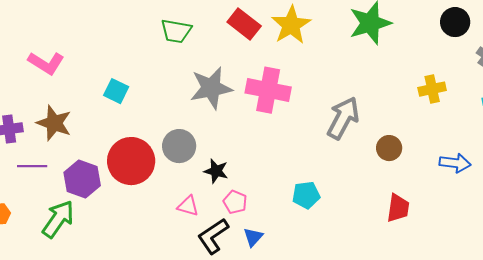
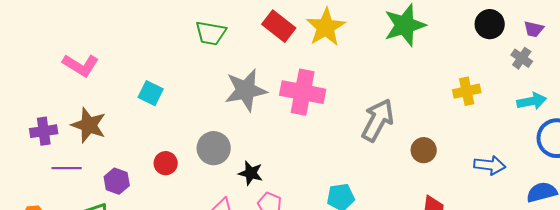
red circle: (131, 161) -> (166, 163), size x0.5
purple hexagon: (82, 179) -> (117, 181), size x0.7

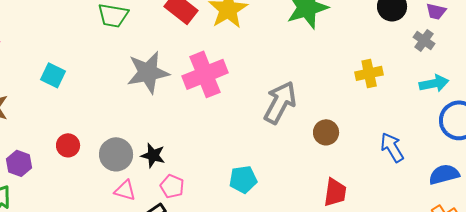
pink cross: (303, 92) -> (205, 74), turned -33
gray circle: (214, 148) -> (116, 154), moved
blue arrow: (490, 165) -> (392, 147), turned -128

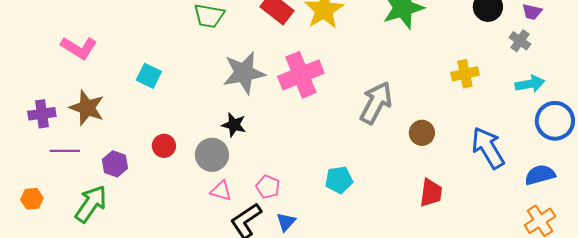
blue arrow: (392, 147) -> (488, 148), size x1.4
black star: (153, 155) -> (234, 125), moved

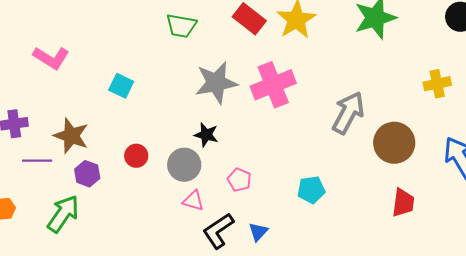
brown star: (87, 108) -> (71, 136), moved
brown circle: (422, 133) -> (394, 143), size x1.6
pink pentagon: (268, 187) -> (239, 180), moved

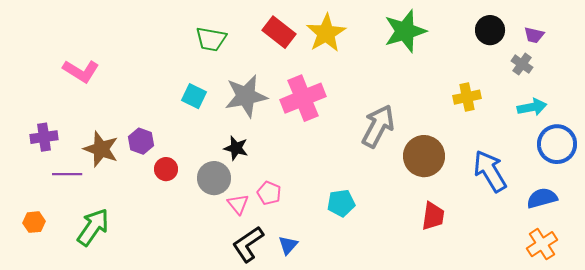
cyan square: (121, 86) -> (194, 96), moved
purple hexagon: (87, 174) -> (141, 141), moved
pink triangle: (193, 201) -> (238, 204), moved, turned 35

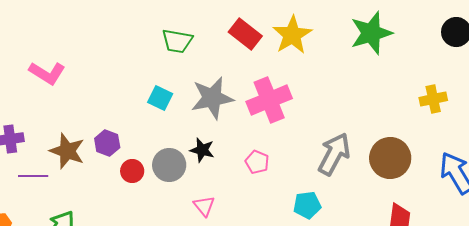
gray arrow: (378, 126) -> (334, 154), moved
gray circle: (214, 178) -> (169, 165), moved
pink pentagon: (269, 193) -> (257, 162), moved

